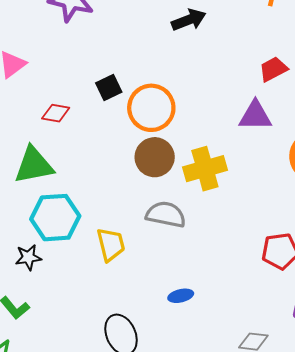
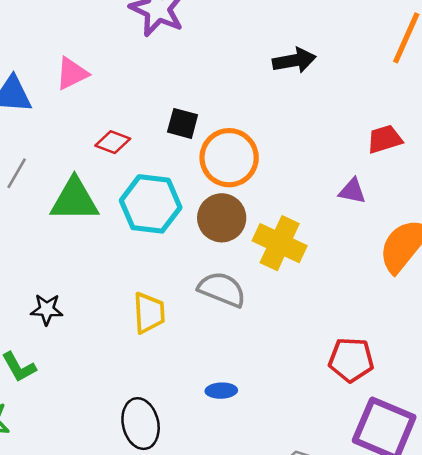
black square: (109, 87) -> (183, 123), turned 30
purple triangle: (255, 116) -> (352, 191), size x0.7
yellow cross: (205, 169) -> (280, 243), turned 30
cyan hexagon: (55, 218) -> (151, 204), moved

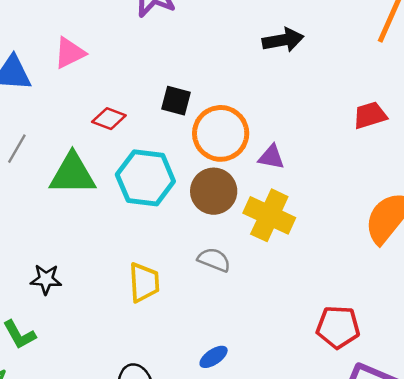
purple triangle: (352, 191) -> (271, 157), moved
gray semicircle: (222, 289) -> (214, 260), size x0.7
blue ellipse: (221, 391) -> (214, 357), turned -32

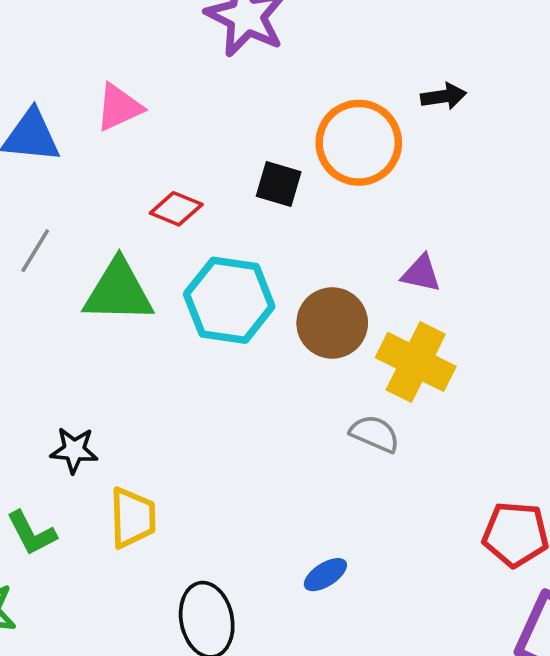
black arrow: (283, 40) -> (444, 96), size x0.7
orange circle: (221, 133) -> (359, 143), moved
gray semicircle: (214, 260) -> (375, 434), moved
yellow trapezoid: (144, 282) -> (132, 518), moved

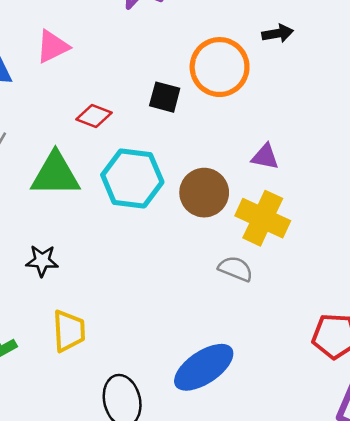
black star: (74, 450) -> (42, 261), moved
blue ellipse: (325, 575) -> (204, 367), size x2.0

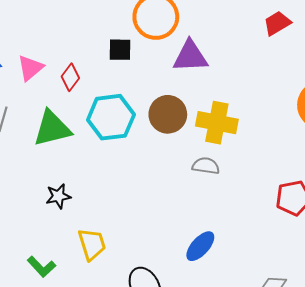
pink triangle: (53, 47) -> (30, 68), moved
red diamond: (94, 116) -> (70, 77), turned -60
purple triangle: (265, 157) -> (190, 56), moved, size x1.6
blue ellipse: (204, 367) -> (200, 246), size x0.7

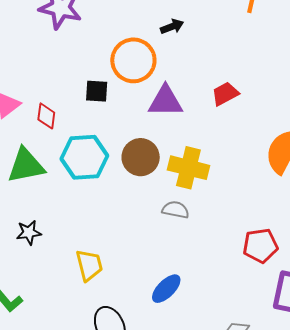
red trapezoid: (277, 23) -> (225, 94), moved
red diamond: (70, 77) -> (46, 116), turned -32
yellow trapezoid: (92, 244) -> (89, 265), moved

